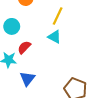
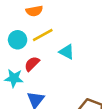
yellow line: (58, 16) -> (43, 35), moved, turned 36

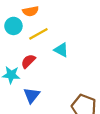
cyan circle: (18, 40) -> (13, 26), moved

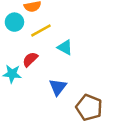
blue triangle: (32, 95) -> (58, 87), moved

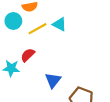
cyan triangle: (65, 47) -> (59, 24), moved

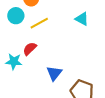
cyan triangle: (59, 24) -> (82, 19), moved

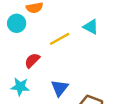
yellow line: (39, 23) -> (60, 39), moved
cyan star: (14, 62) -> (20, 87), moved

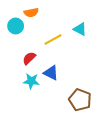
cyan star: (20, 87) -> (31, 81), moved
blue triangle: (60, 88) -> (51, 73), moved, turned -42

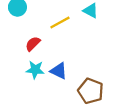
blue triangle: (51, 73) -> (59, 71), moved

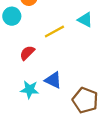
cyan star: (35, 70) -> (30, 90), moved

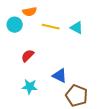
yellow line: (54, 32) -> (51, 27), moved, turned 42
blue triangle: (53, 80) -> (60, 76), moved

